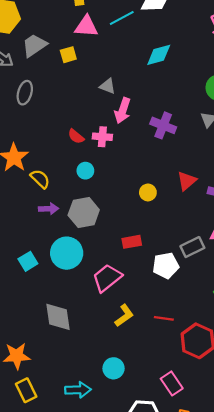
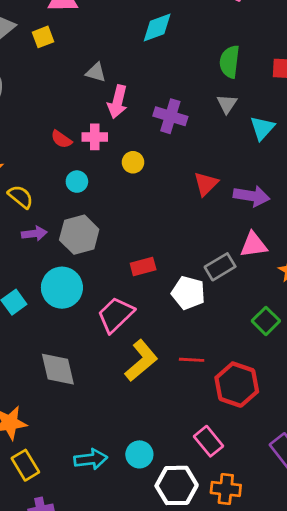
yellow circle: (148, 192) -> (133, 162), moved
white pentagon: (166, 265) -> (188, 293), turned 30
yellow L-shape: (124, 316) -> (141, 360), size x1.4
cyan circle: (114, 368) -> (139, 454), moved

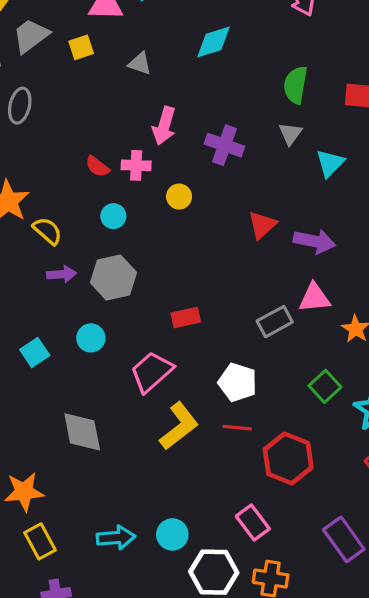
gray triangle: (96, 72) -> (140, 63), moved
cyan circle: (62, 288) -> (91, 338), size x0.6
white pentagon: (188, 293) -> (238, 382), moved

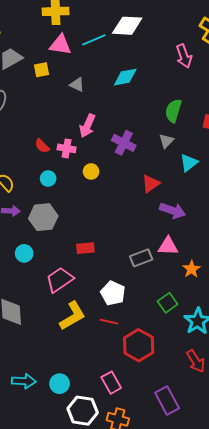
red triangle: (262, 225) -> (151, 184), moved

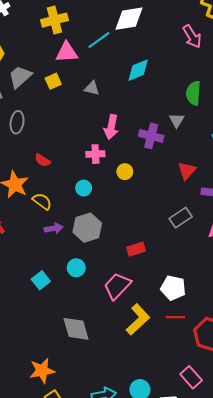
gray triangle: (166, 141) -> (177, 120), moved
red semicircle: (42, 146) -> (43, 160), moved
gray rectangle: (141, 258) -> (181, 218), moved

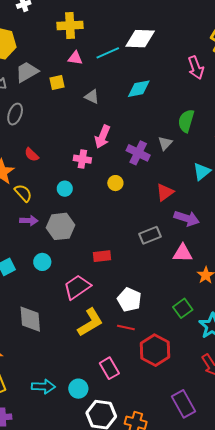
pink triangle: (67, 52) -> (75, 58), size x0.7
yellow circle: (125, 172) -> (115, 183), moved
pink rectangle: (191, 377) -> (109, 368), moved

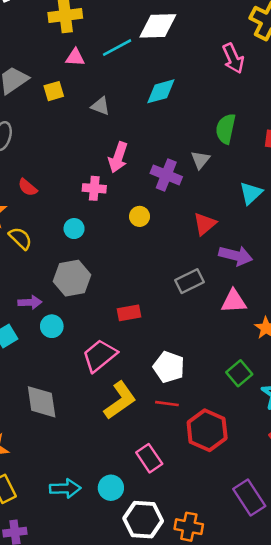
purple arrow: (29, 221) -> (30, 302), moved

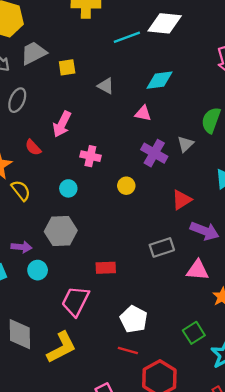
pink triangle: (75, 57) -> (143, 113), moved
pink arrow: (118, 157) -> (62, 124), moved
pink trapezoid: (100, 356) -> (75, 301), turned -32
yellow L-shape: (120, 400) -> (62, 347), moved

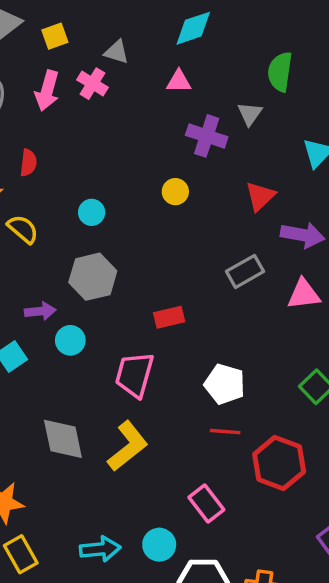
pink arrow: (62, 124) -> (47, 91), moved
red semicircle: (33, 147) -> (28, 163), turned -120
pink cross: (90, 156) -> (93, 84), moved, turned 30

